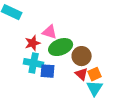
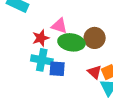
green ellipse: (61, 47) -> (71, 42), turned 30
brown circle: (82, 56) -> (95, 38), moved

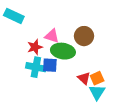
brown circle: (95, 38) -> (84, 36), moved
blue square: (57, 69) -> (50, 65), moved

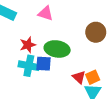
pink triangle: (52, 36) -> (46, 13), moved
brown circle: (84, 36) -> (96, 32), moved

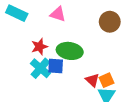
brown circle: (96, 32) -> (110, 22), moved
cyan cross: (29, 66) -> (40, 68), turned 30

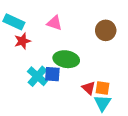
red star: (39, 47) -> (22, 41), moved
orange square: (106, 80) -> (102, 88), turned 32

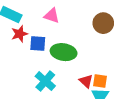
blue square: (52, 74) -> (38, 43), moved
cyan cross: (37, 76) -> (45, 81), moved

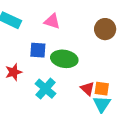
red star: (20, 34) -> (14, 72), moved

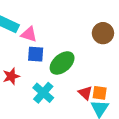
pink triangle: (52, 21) -> (29, 34), moved
green ellipse: (64, 59) -> (62, 63), turned -50

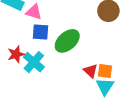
cyan cross: (43, 93) -> (34, 62), moved

